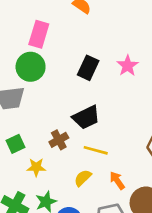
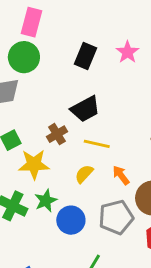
yellow star: (36, 167) -> (34, 164), size x1.5

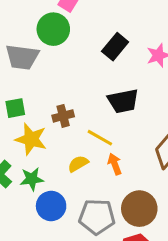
black trapezoid: (85, 109) -> (123, 101), moved
orange arrow: (121, 175) -> (115, 164), moved

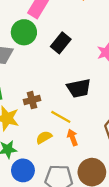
black rectangle: (115, 47) -> (61, 43), moved

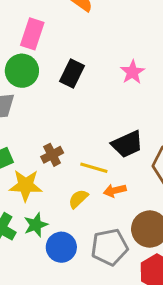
black trapezoid: (79, 88) -> (127, 144), moved
orange arrow: (72, 137) -> (115, 191), turned -70

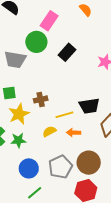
yellow line: (94, 168) -> (64, 115), turned -48
yellow star: (26, 185) -> (19, 114), turned 30
blue circle: (61, 247) -> (29, 168), moved
gray pentagon: (110, 247) -> (60, 167), turned -30

